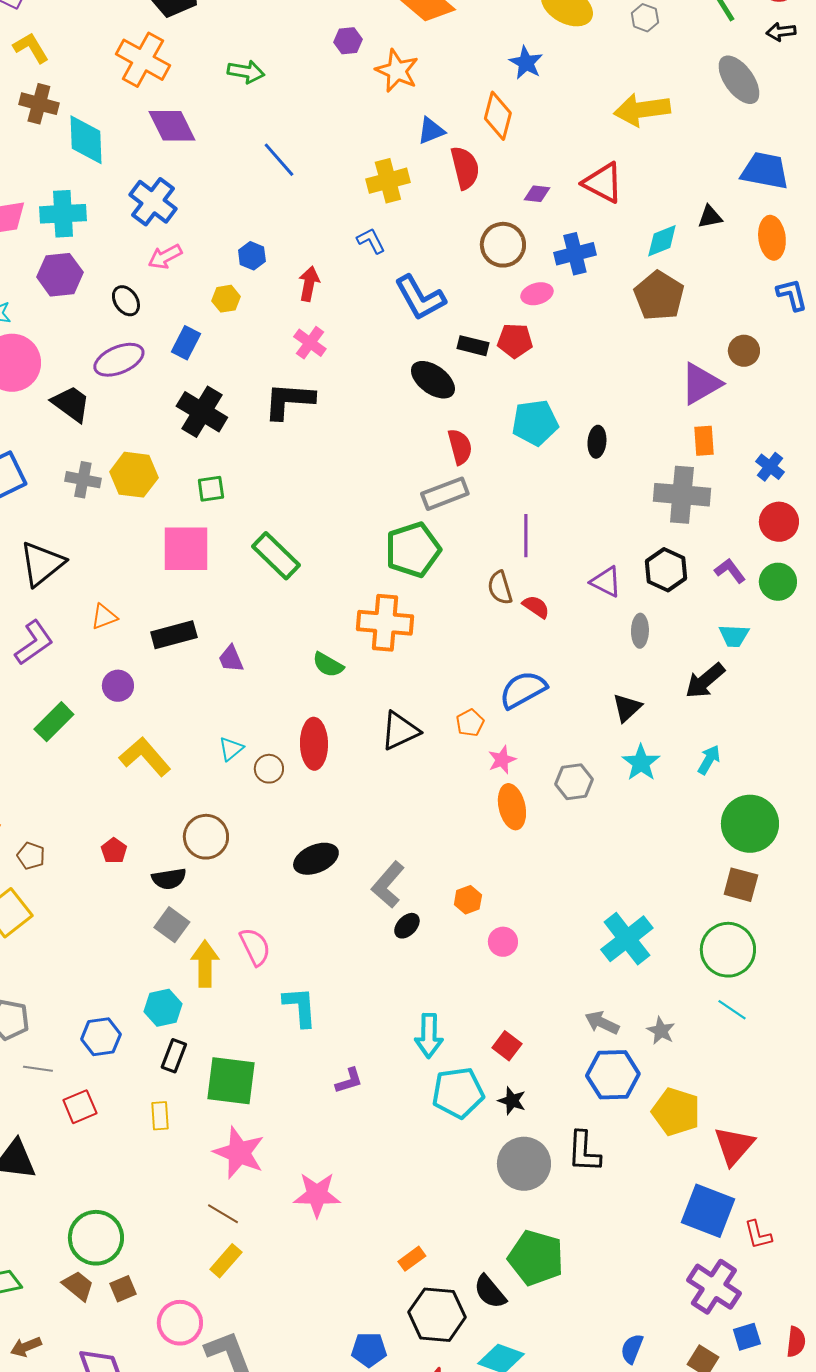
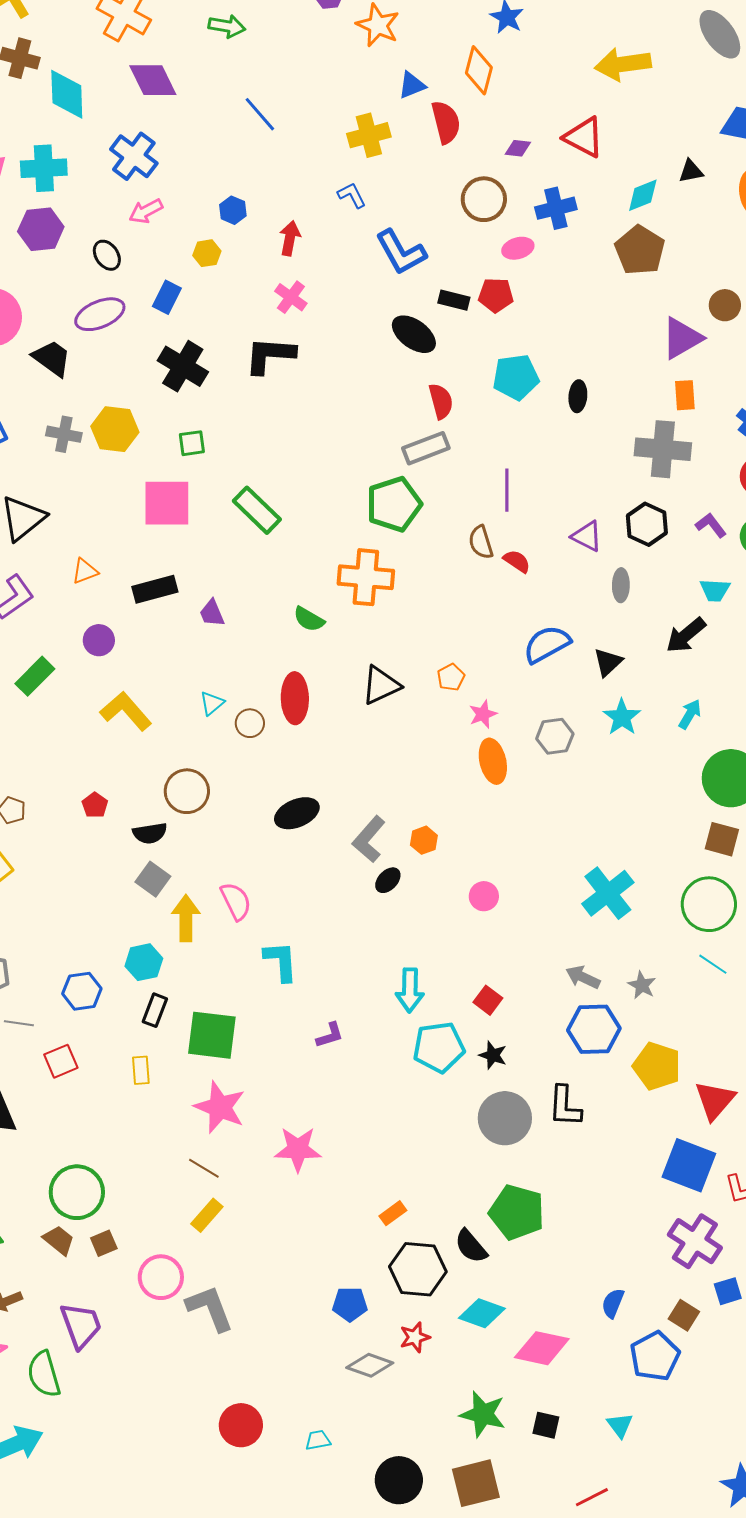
blue semicircle: (523, 690) -> (547, 644), moved
orange hexagon: (468, 900) -> (424, 840), moved

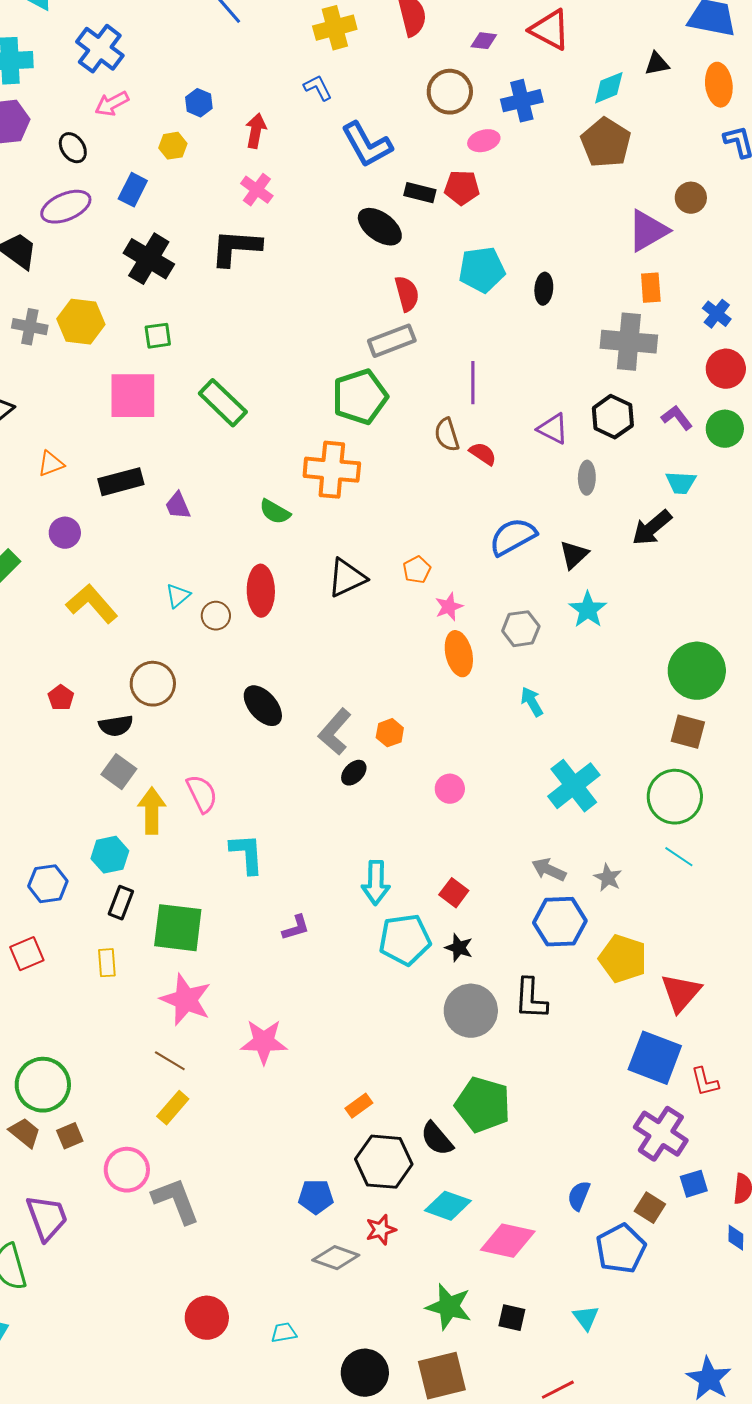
cyan arrow: (690, 714) -> (532, 702), moved, turned -60
black ellipse: (297, 813) -> (263, 706), turned 72

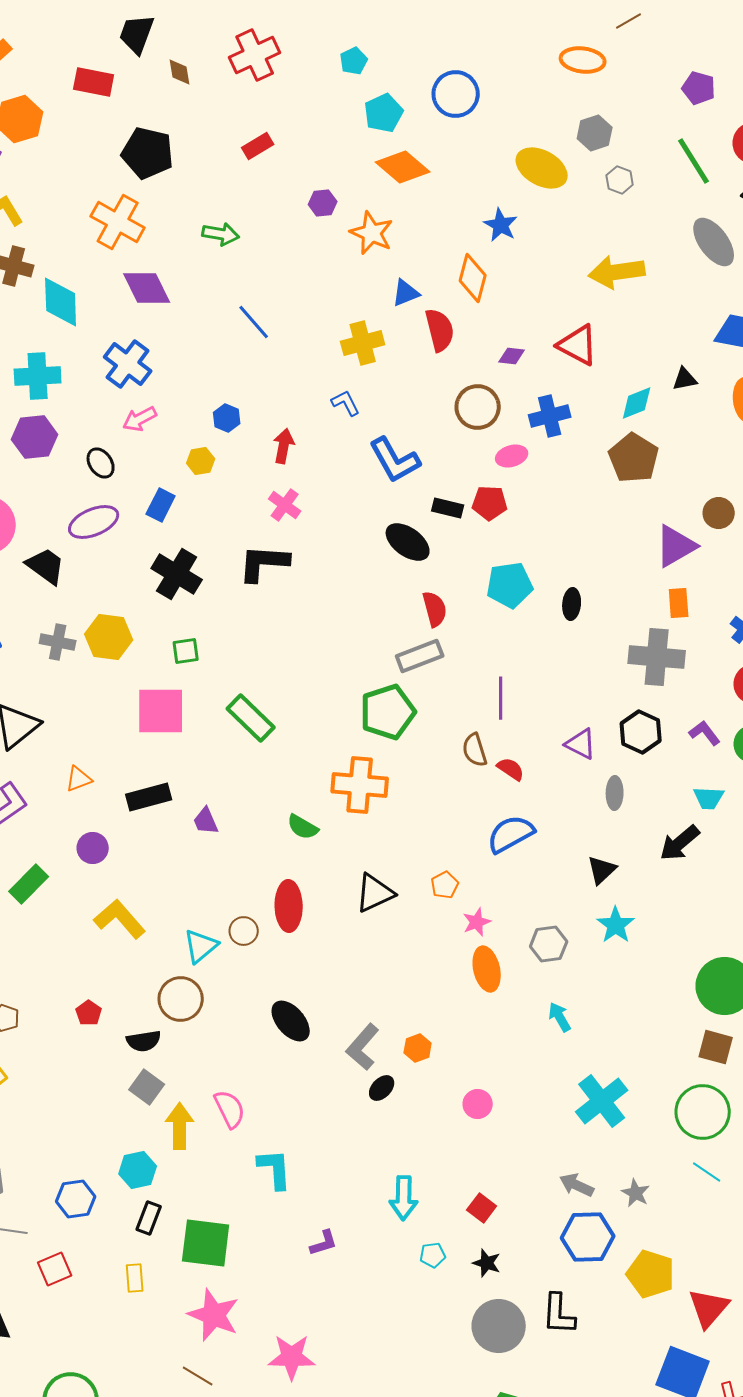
blue semicircle: (513, 537) -> (511, 834), moved
cyan triangle: (178, 596) -> (201, 946), moved, size x1.4
cyan pentagon: (405, 940) -> (433, 1255), size x0.5

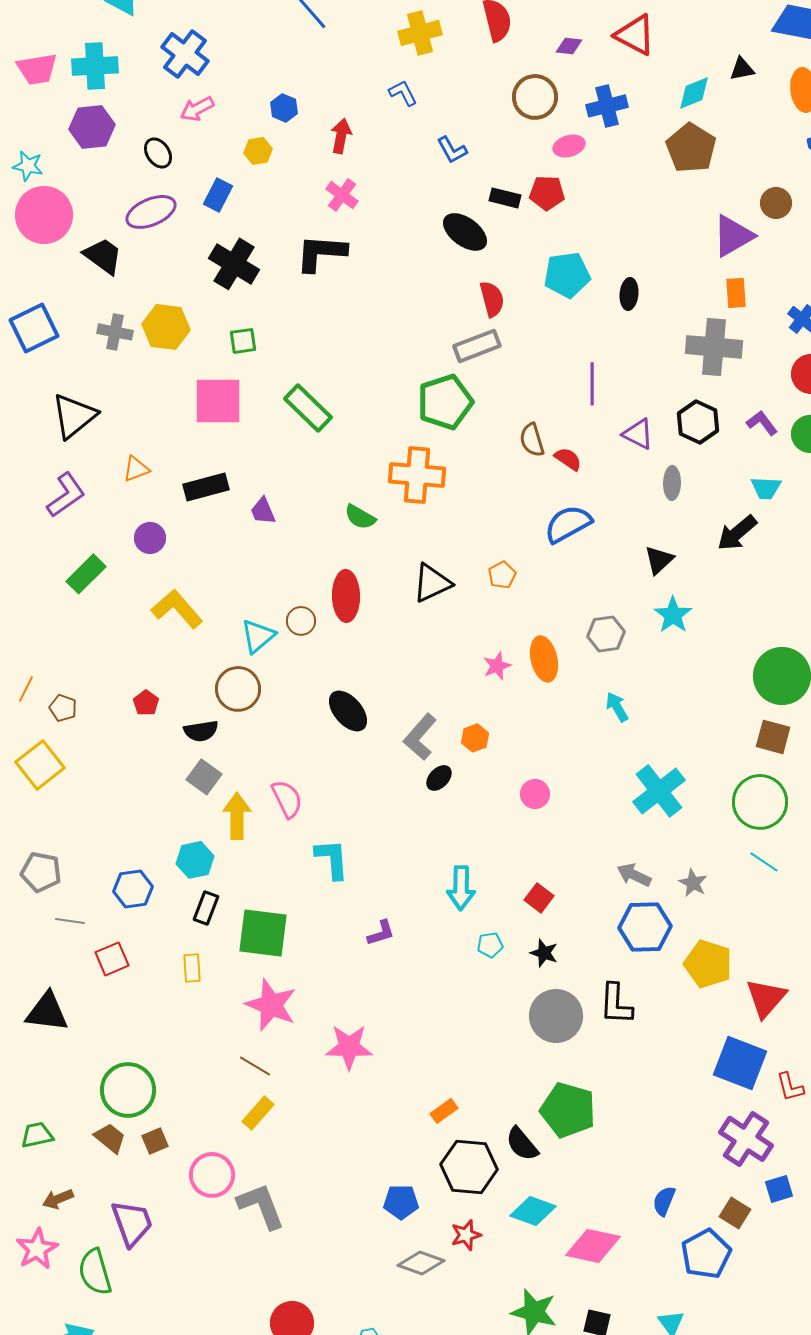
blue L-shape: (395, 460) -> (452, 150), size x0.6
purple line: (501, 698) -> (592, 384), moved
pink star: (477, 922) -> (497, 666), moved

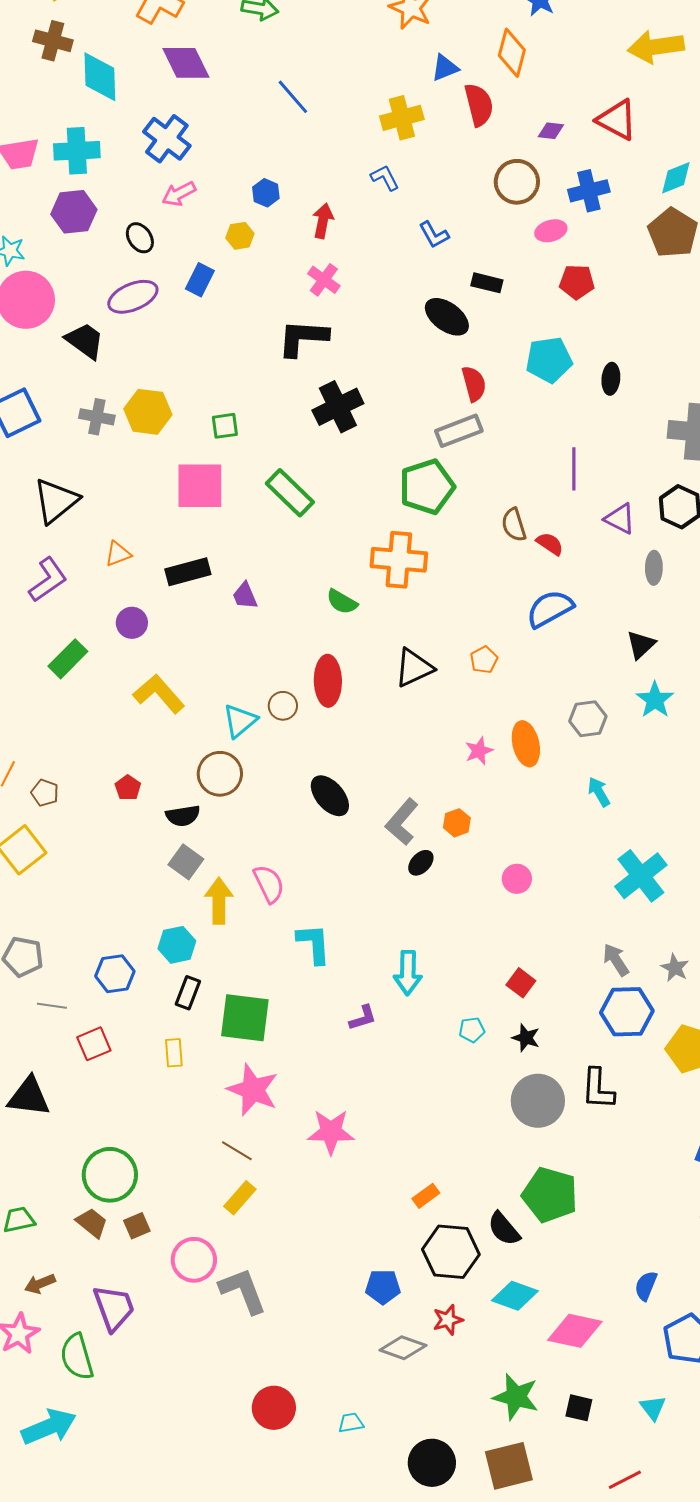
red pentagon: (547, 193) -> (577, 282), moved
black cross: (234, 264) -> (338, 407), moved, turned 33
gray arrow: (634, 875) -> (616, 960), turned 32
cyan arrow: (461, 888) -> (408, 973), moved

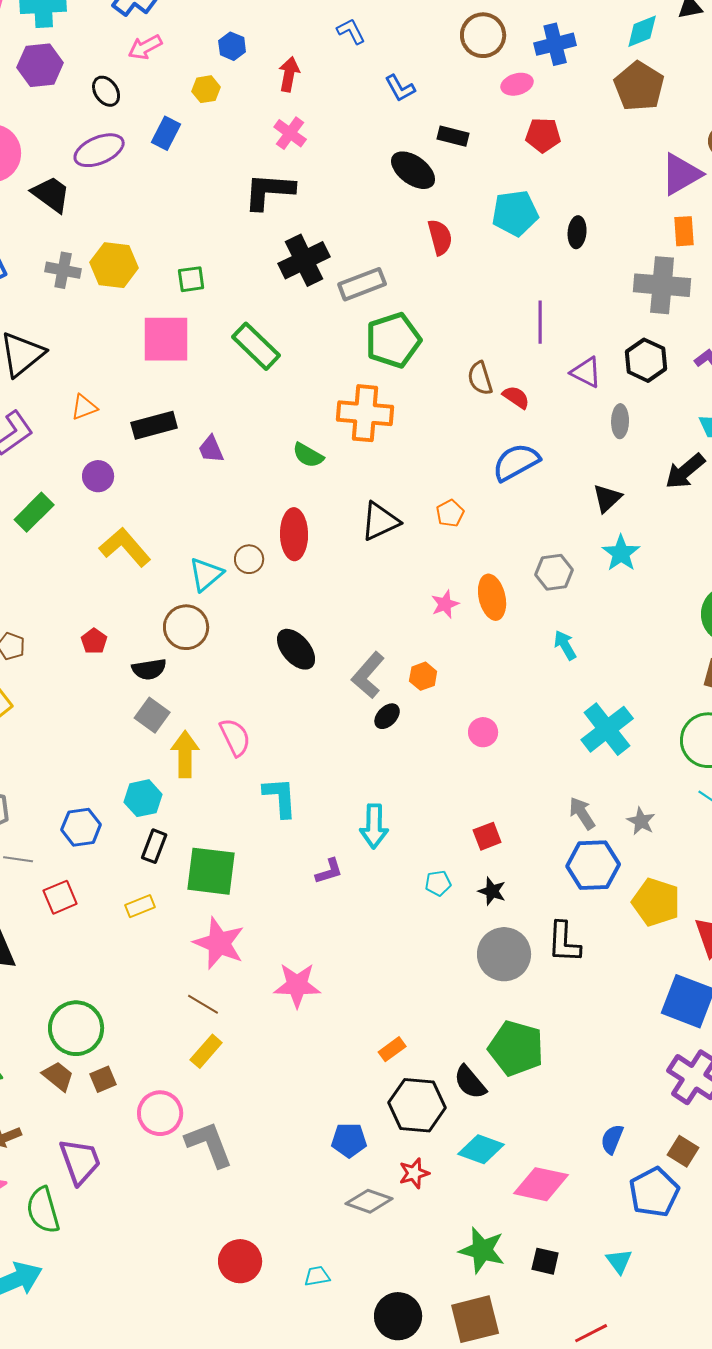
gray rectangle: (459, 431) -> (362, 284), moved
red square: (521, 983) -> (487, 836), turned 32
yellow rectangle: (174, 1053) -> (140, 906), turned 72

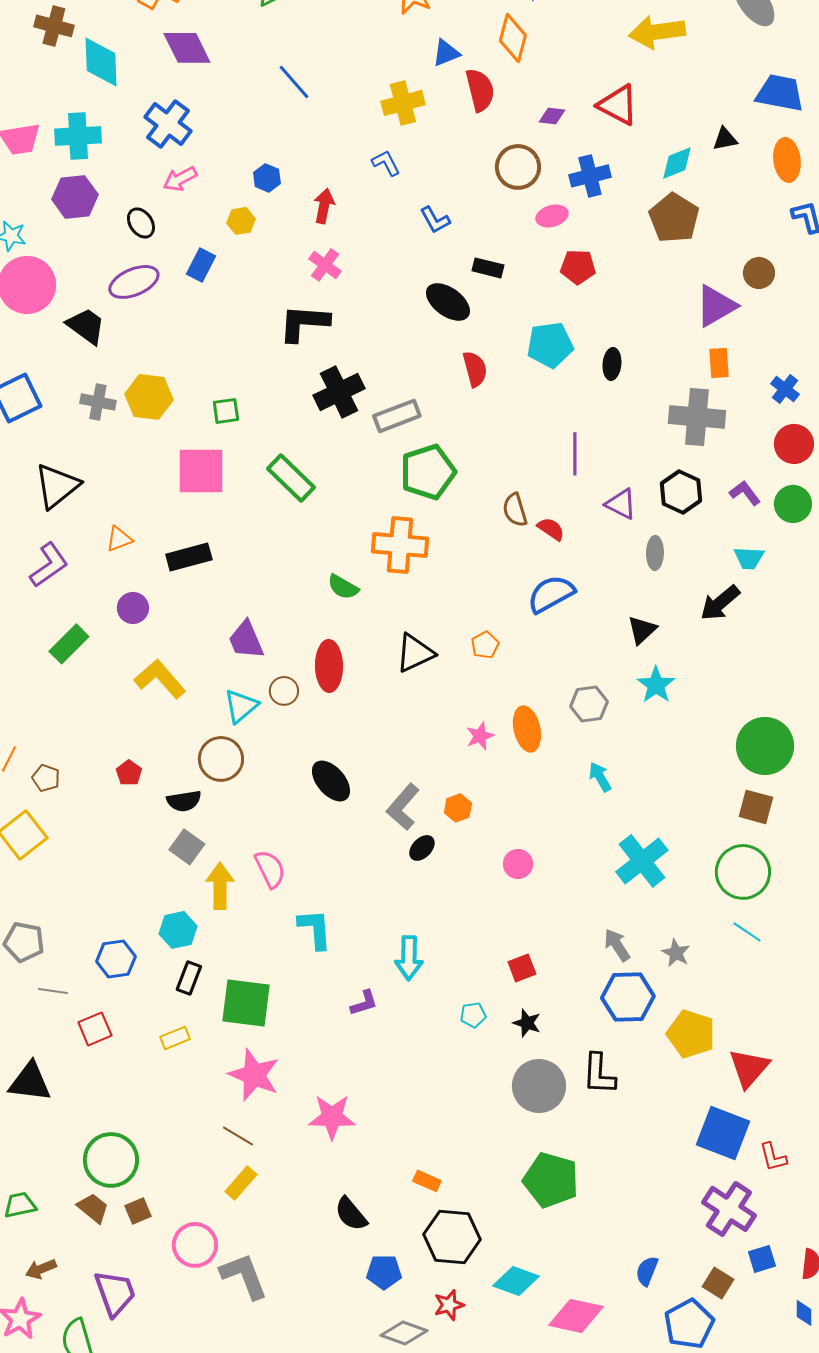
purple trapezoid: (211, 449) -> (246, 640), moved, size x1.4
orange rectangle: (392, 1049) -> (427, 1181), turned 60
black semicircle: (470, 1082) -> (351, 1214), moved

